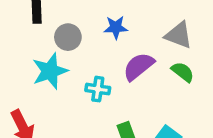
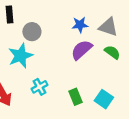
blue star: (116, 27) -> (80, 25), moved
cyan cross: (98, 89) -> (39, 87), moved, turned -35

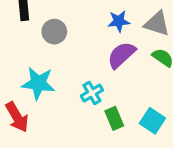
cyan star: (21, 56) -> (38, 83), moved, turned 30
cyan cross: (39, 87) -> (92, 93), moved

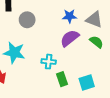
cyan cross: (92, 93) -> (49, 62), turned 32
cyan square: (152, 121) -> (87, 82), turned 35

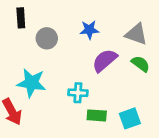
blue star: (70, 16) -> (89, 30), moved
green rectangle: (62, 79) -> (97, 115), turned -64

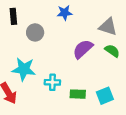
blue star: (89, 30) -> (65, 13), moved
cyan cross: (78, 93) -> (52, 82), moved

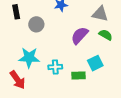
cyan square: (105, 96) -> (95, 63), moved

